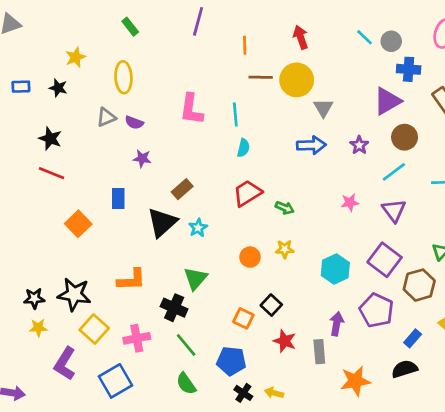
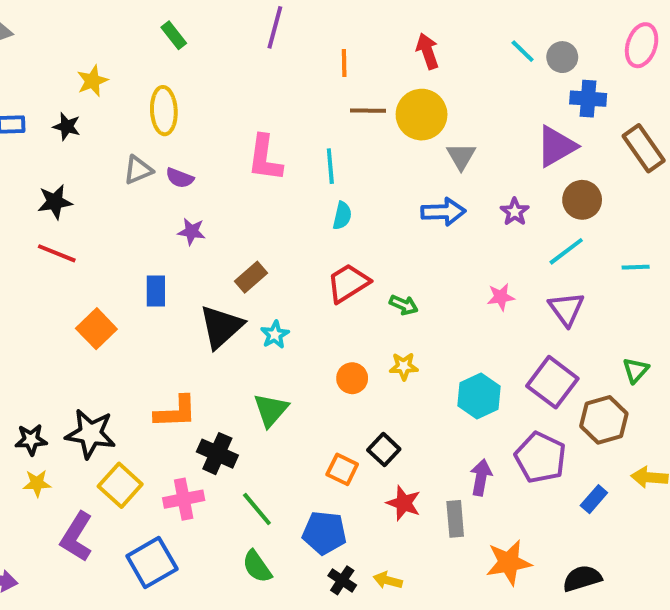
black star: (50, 139) -> (55, 202), turned -30
black cross: (174, 308) -> (217, 454), moved
black semicircle: (405, 369) -> (582, 578), moved

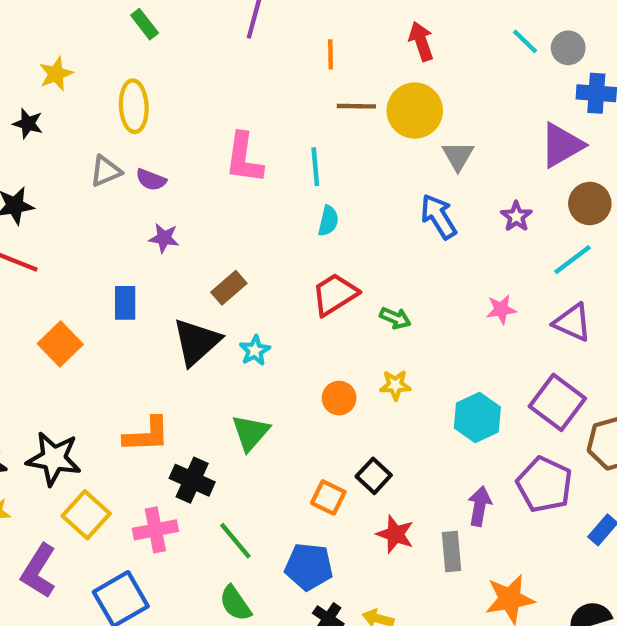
blue arrow: (443, 212) -> (439, 216), turned -120
purple triangle: (566, 309) -> (573, 322), turned -30

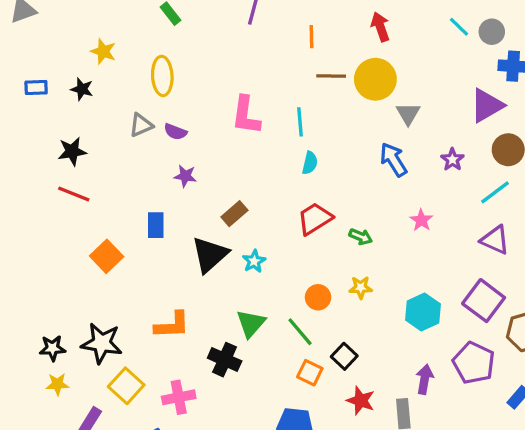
yellow star: (56, 74) -> (103, 51), turned -30
pink star: (501, 309) -> (421, 220), moved, turned -30
black cross: (192, 480) -> (225, 360), moved
green line: (235, 541) -> (300, 332), moved

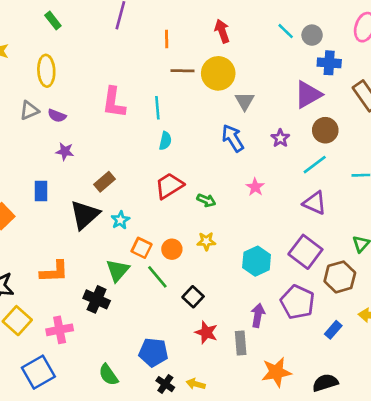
orange square: (310, 373) -> (142, 248), moved

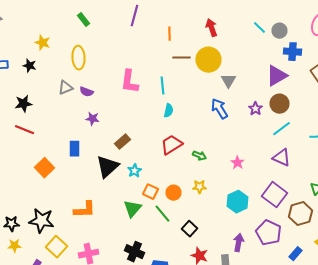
brown circle: (325, 130) -> (280, 104), moved
pink star: (255, 187) -> (238, 163), moved
black cross: (97, 299) -> (134, 252), moved

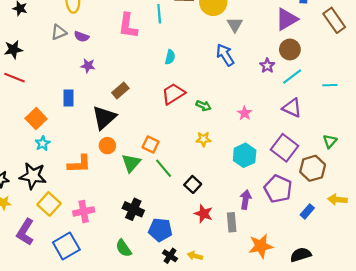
cyan line: (162, 86) -> (159, 14), moved
purple star: (256, 109) -> (267, 66), moved
cyan star: (134, 171) -> (43, 143), moved
orange circle: (174, 193) -> (107, 146), moved

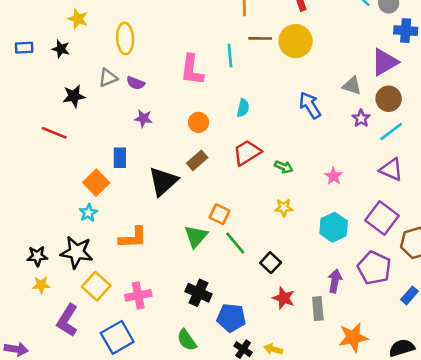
gray triangle: (235, 25) -> (352, 86), moved, turned -42
black star: (13, 49) -> (74, 96), moved
brown rectangle: (120, 91) -> (197, 160), moved
orange square: (36, 119) -> (96, 183), moved
orange circle: (107, 146) -> (198, 122), moved

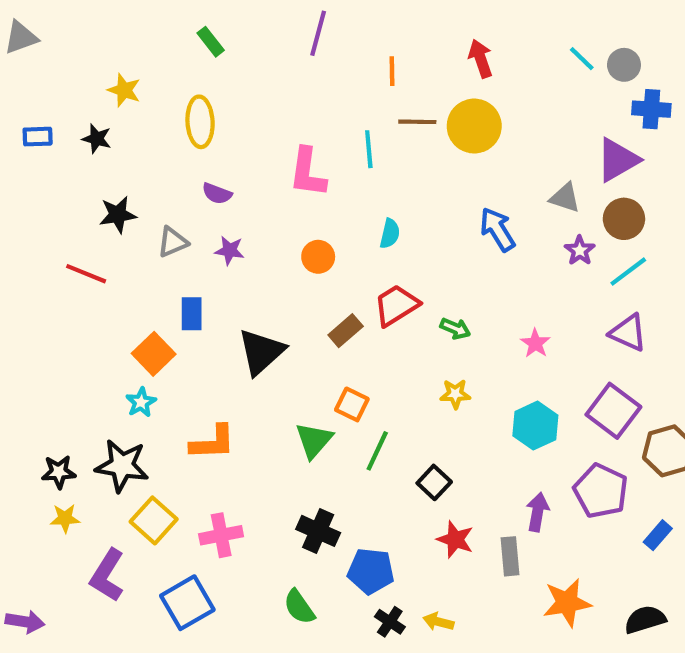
gray triangle: (108, 78) -> (173, 242), moved
brown rectangle: (197, 160) -> (346, 331), moved
green line: (235, 243) -> (377, 451), turned 65

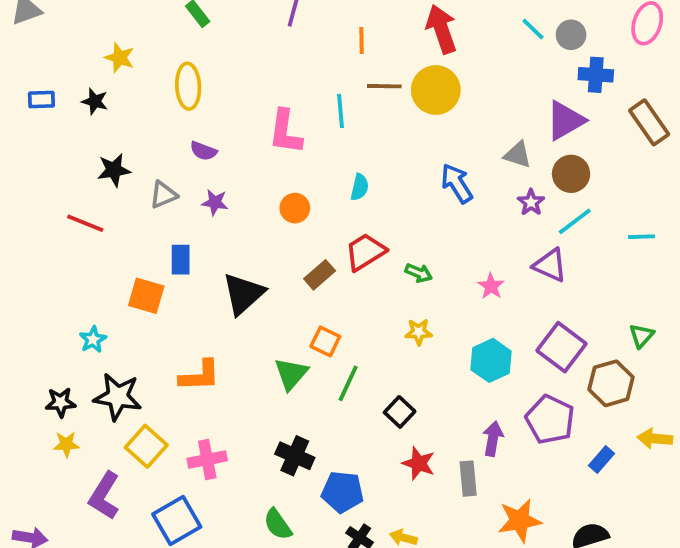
red arrow: (481, 59) -> (441, 29), size x1.4
purple triangle: (628, 333) -> (550, 265), moved
orange square: (154, 354) -> (146, 296), turned -30
cyan star: (141, 402) -> (93, 340), moved

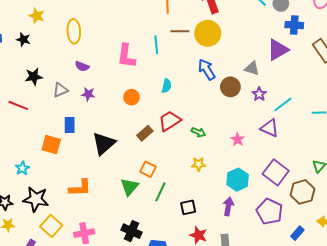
brown circle: (571, 174) -> (230, 87), moved
blue arrow: (457, 183) -> (207, 69), moved
black square: (400, 412) -> (188, 207), turned 35
purple arrow: (493, 439) -> (228, 206), moved

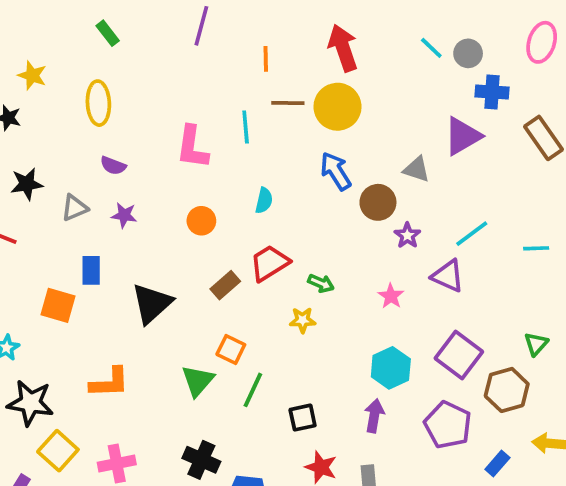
purple star: (259, 94) -> (407, 235), moved
yellow star: (198, 164) -> (303, 320), moved

